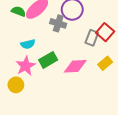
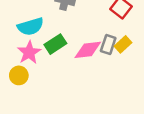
gray rectangle: (92, 38) -> (108, 44), moved
cyan semicircle: (28, 44) -> (31, 27), size x1.5

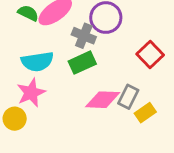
green rectangle: (55, 44) -> (82, 63), moved
yellow rectangle: (123, 44) -> (145, 113), moved

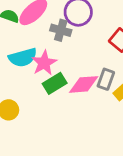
green rectangle: (82, 63) -> (55, 83), moved
pink star: (31, 93) -> (44, 63), moved

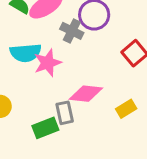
gray rectangle: (106, 79) -> (65, 113), moved, turned -42
green rectangle: (55, 83) -> (45, 128), moved

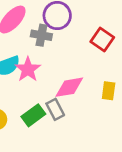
yellow rectangle: (126, 109) -> (109, 91), turned -36
green rectangle: (45, 128) -> (33, 115), moved

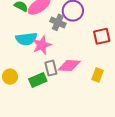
red square: (102, 40) -> (102, 36), turned 30
gray rectangle: (55, 109) -> (51, 68), moved

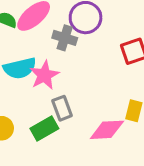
pink diamond: (69, 66) -> (107, 130), moved

